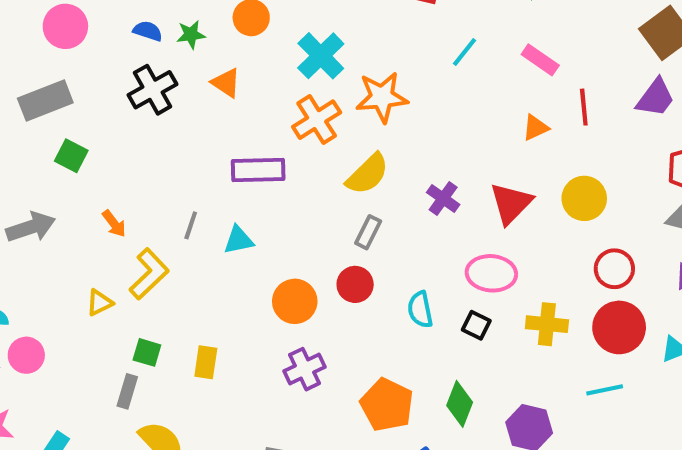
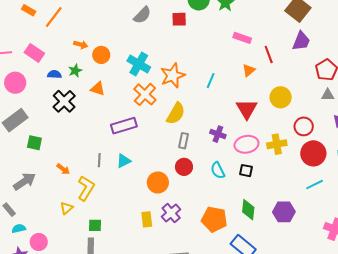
cyan line: (465, 52) -> (211, 81), moved
purple cross: (443, 198) -> (218, 134), moved
yellow cross: (547, 324) -> (277, 144), moved
yellow rectangle: (206, 362) -> (147, 219), moved

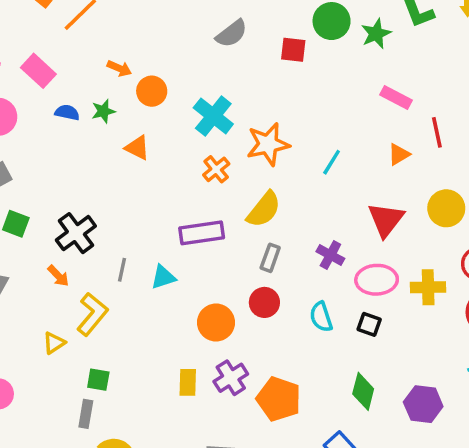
orange cross: (145, 94) -> (216, 169), size x0.7
black cross: (64, 101) -> (76, 233), moved
purple rectangle: (124, 126) -> (202, 233), moved
orange pentagon: (214, 219) -> (279, 399), moved

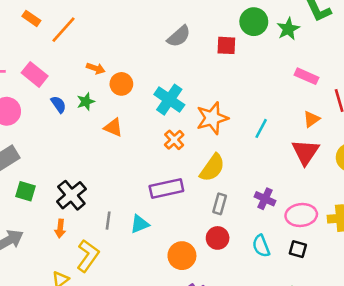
blue semicircle: (67, 112) -> (59, 104), turned 48
red triangle: (386, 220) -> (306, 152), moved
orange arrow: (58, 276) -> (60, 228), turned 54

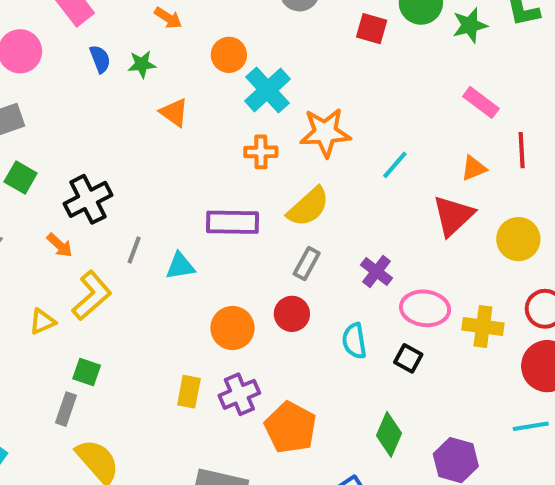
orange circle: (121, 84) -> (229, 55), moved
orange cross: (174, 140) -> (261, 152), turned 30
orange arrow: (60, 228) -> (60, 245), turned -66

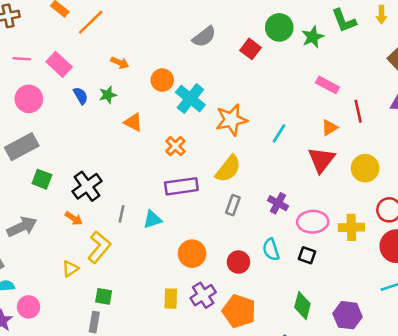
red square: (372, 29) -> (250, 49), turned 30
orange cross: (261, 152) -> (175, 146), moved, turned -36
red circle: (292, 314) -> (238, 262), moved

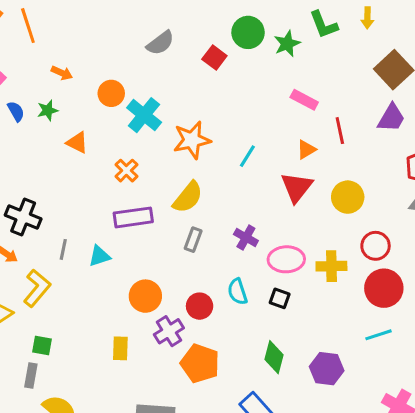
orange line: (91, 22) -> (28, 26), turned -64
black cross: (87, 186) -> (23, 217), turned -32
purple cross: (203, 295) -> (169, 331), moved

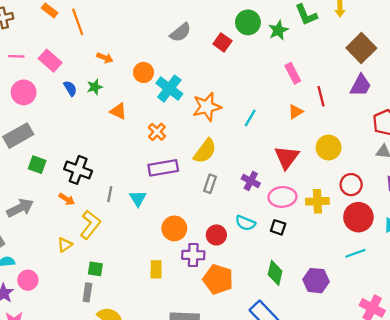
pink rectangle: (304, 100) -> (293, 73), turned 36
red triangle: (297, 187) -> (287, 157), moved
cyan triangle: (99, 256) -> (138, 198), turned -42
cyan semicircle: (237, 292) -> (245, 223), turned -48
purple cross: (169, 331) -> (193, 255), turned 35

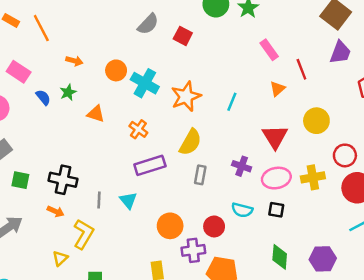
red square: (222, 42) -> (183, 36), moved

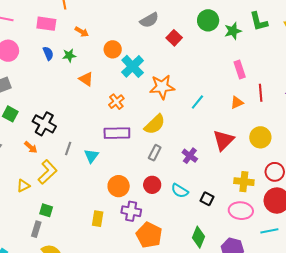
pink rectangle: (19, 72) -> (46, 24), moved, turned -42
pink ellipse: (276, 178) -> (241, 211), moved
red circle: (214, 226) -> (152, 185), moved

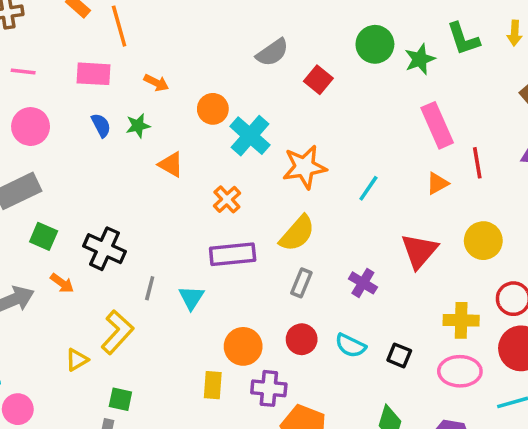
pink rectangle: (240, 69) -> (437, 125), size x1.4
orange arrow: (31, 147) -> (62, 283), moved
yellow rectangle: (98, 219) -> (213, 385), moved

